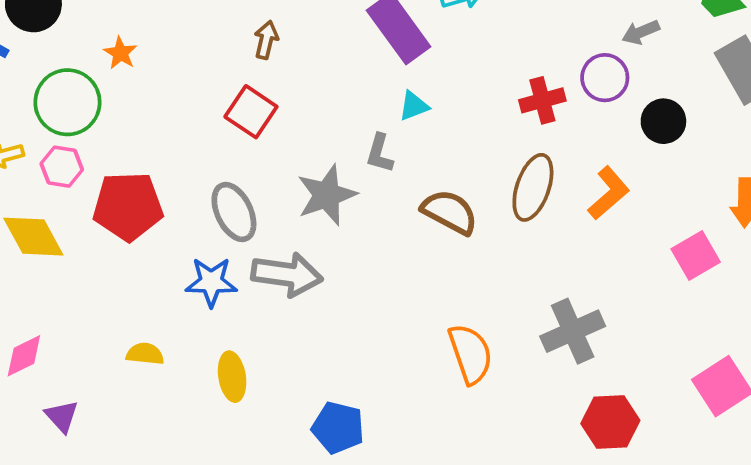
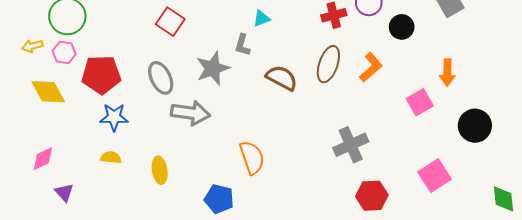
blue star: (211, 282) -> (114, 117), moved
orange semicircle: (470, 354) -> (252, 158), moved

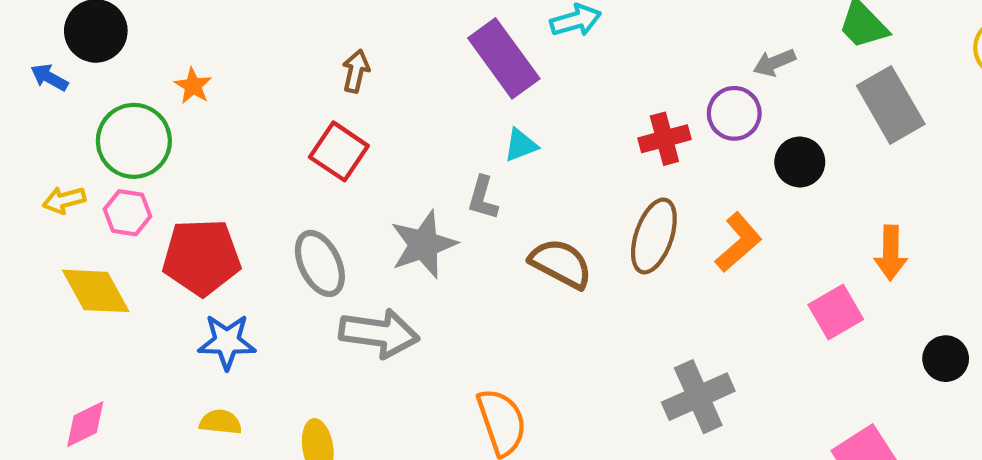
black circle: (475, 126) -> (946, 359), size x0.7

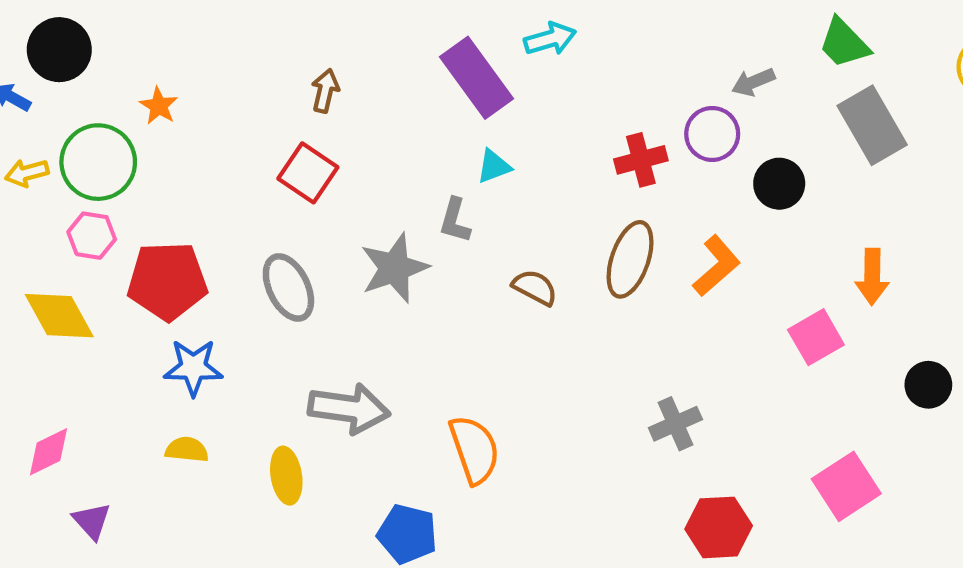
yellow arrow: (64, 200) -> (27, 173), moved
brown semicircle: (561, 263) -> (535, 287), size x0.7
gray arrow: (379, 333) -> (349, 409), moved
gray cross: (698, 397) -> (675, 424), size x0.7

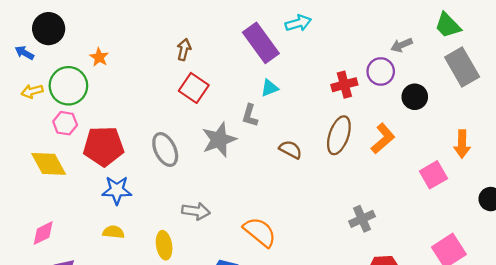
red square: (308, 173) -> (194, 88), moved
gray arrow: (349, 409) -> (196, 211), size x0.7
orange semicircle: (474, 450) -> (260, 232), turned -32

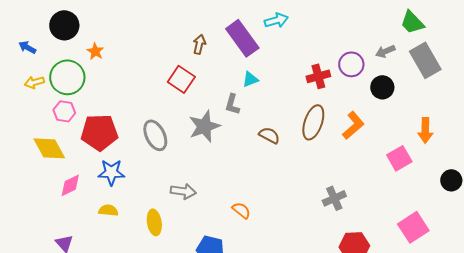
black circle: (49, 29) -> (64, 25), moved
gray arrow: (402, 45) -> (385, 51), moved
brown arrow: (184, 49) -> (199, 44), moved
orange semicircle: (260, 232) -> (241, 210), size x0.6
pink diamond: (43, 233) -> (70, 185), moved

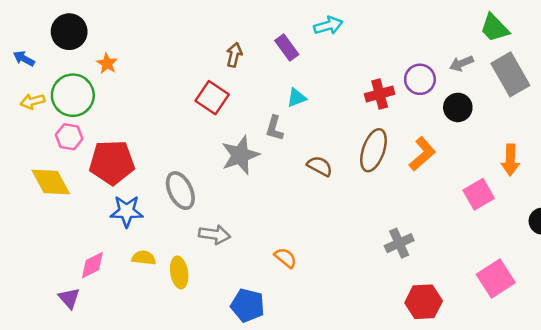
purple rectangle: (242, 38) -> (287, 48), size x0.6
gray ellipse: (155, 135) -> (180, 191), moved
pink diamond: (70, 185) -> (92, 265), moved
yellow semicircle: (108, 210) -> (144, 258), moved

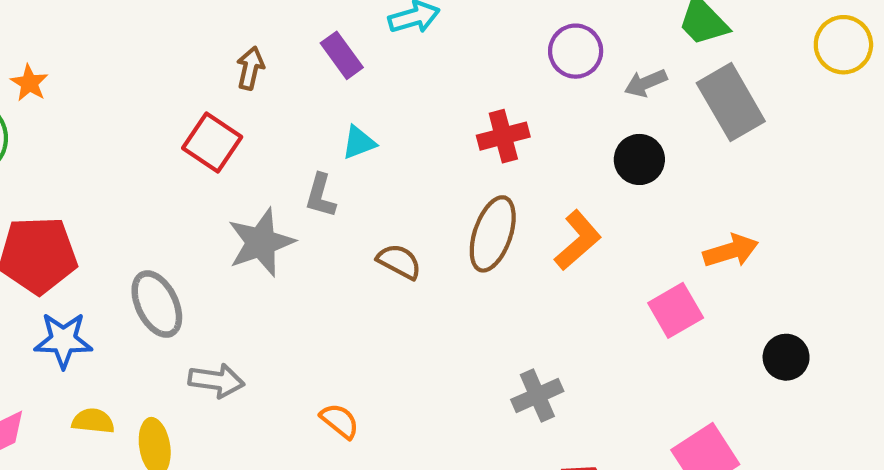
purple circle: (420, 79) -> (576, 51), moved
orange arrow: (510, 160) -> (731, 251), turned -108

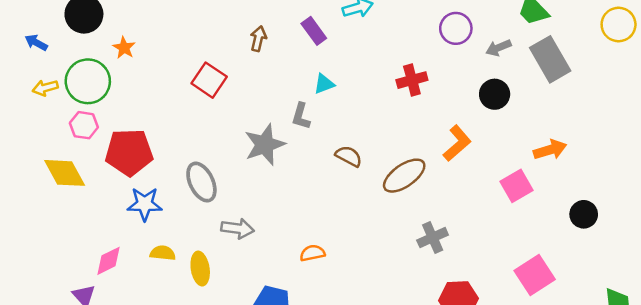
red square: (212, 142) -> (209, 80), moved
brown ellipse: (493, 234) -> (404, 176), moved, turned 36
orange semicircle: (340, 421) -> (312, 253), turned -50

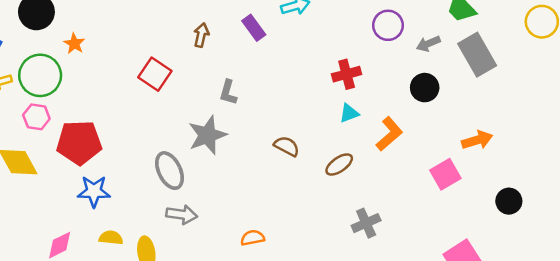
cyan triangle: (324, 84) -> (349, 113), moved
gray L-shape: (301, 116) -> (228, 92), moved
brown ellipse: (404, 176) -> (339, 164), size x0.7
gray ellipse: (201, 182) -> (170, 171), moved

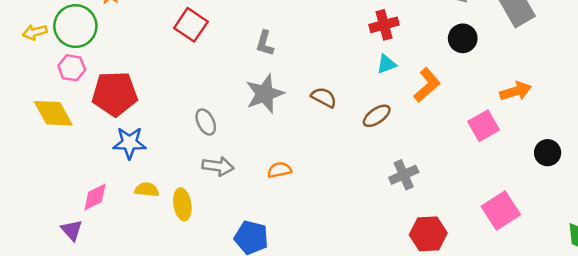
gray star: (207, 135) -> (265, 94), moved
gray ellipse: (170, 171) -> (206, 122), size x0.7
orange semicircle: (253, 238) -> (279, 170), moved

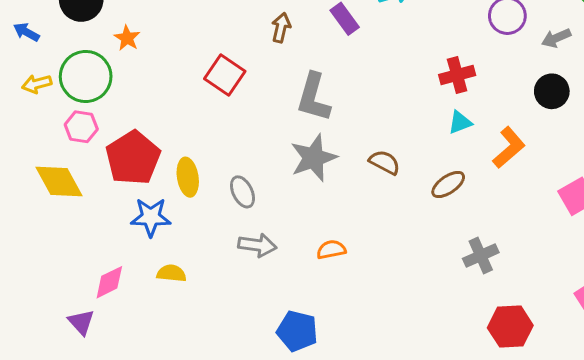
gray L-shape: (265, 43) -> (314, 97), size x1.6
red pentagon: (115, 94) -> (133, 158), turned -30
yellow ellipse: (182, 204) -> (188, 177), moved

